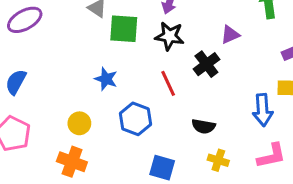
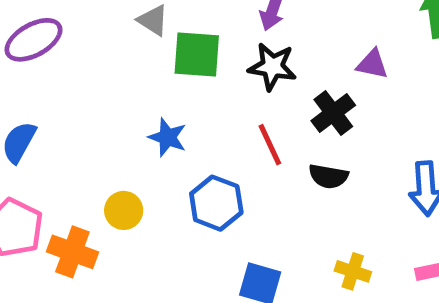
purple triangle: (230, 35) -> (372, 64), turned 36
black semicircle: (204, 126) -> (328, 176), moved
orange cross: (72, 162) -> (72, 252), moved

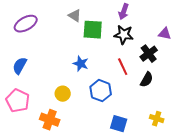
black semicircle: (328, 176) -> (147, 80), turned -70
orange cross: (72, 252) -> (50, 120), moved

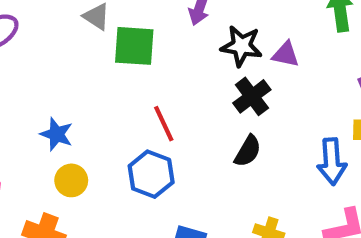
black star: (124, 35) -> (241, 46), moved
blue star: (81, 64) -> (57, 134), moved
red line: (123, 67) -> (164, 124), moved

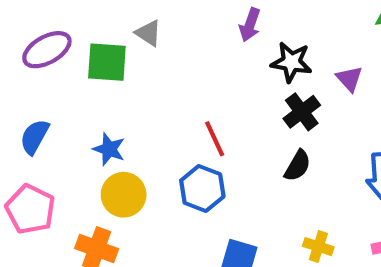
green square: (134, 46) -> (107, 62), moved
purple triangle: (286, 54) -> (349, 79), moved, turned 36
yellow circle: (71, 180) -> (124, 195), size x1.4

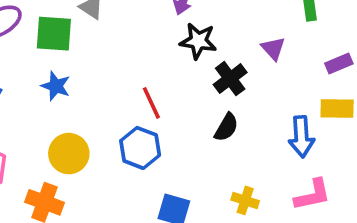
black star: (291, 62) -> (198, 41), moved
blue star: (109, 149) -> (56, 86), moved

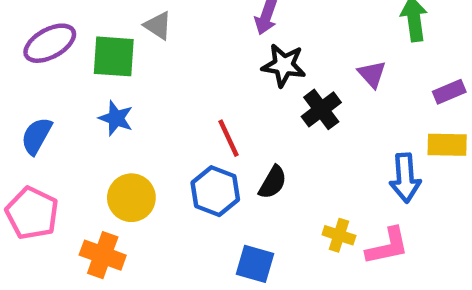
black semicircle: (226, 127) -> (273, 182), moved
pink L-shape: (313, 195) -> (387, 246), moved
yellow cross: (245, 200) -> (339, 235), moved

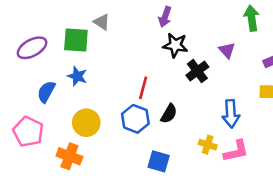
purple ellipse: (50, 43) -> (32, 48), moved
blue semicircle: (36, 136) -> (46, 92), moved
red line: (229, 138) -> (143, 88), turned 40
blue arrow: (405, 178) -> (231, 114), moved

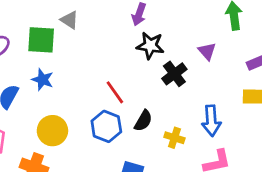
red line: (143, 88) -> (115, 92), turned -50
yellow cross: (208, 145) -> (174, 138), moved

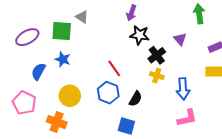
black semicircle: (143, 121) -> (136, 99), moved
yellow cross: (174, 138) -> (157, 76), moved

